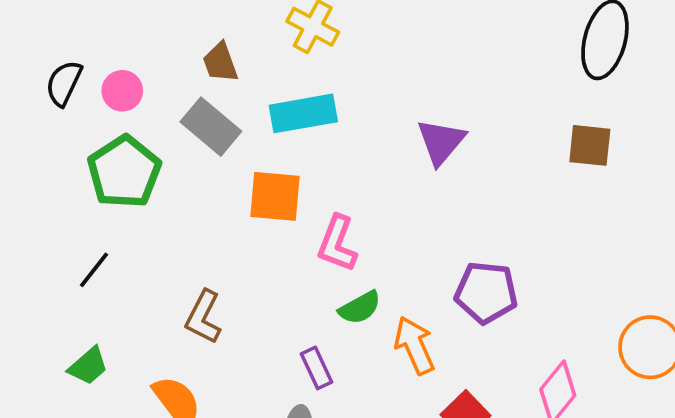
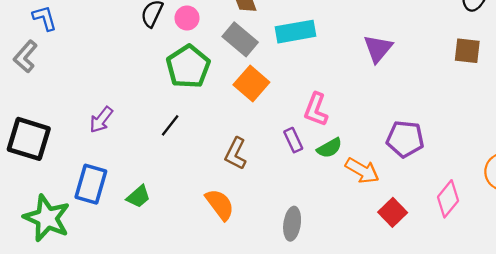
orange square: (275, 196) -> (251, 84), moved, turned 36
orange arrow: (415, 345) -> (362, 171), turned 144
green trapezoid: (88, 366) -> (138, 197), moved
purple rectangle: (316, 368) -> (293, 140), moved

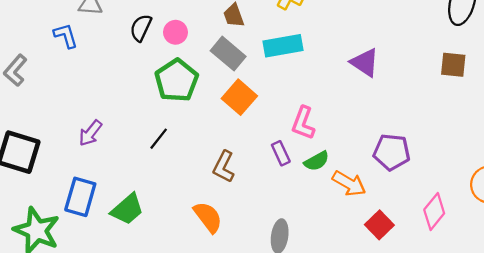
blue L-shape: (45, 18) -> (66, 36), moved
purple triangle: (378, 49) -> (365, 63), turned -36
green trapezoid: (138, 197) -> (127, 209), size x1.4

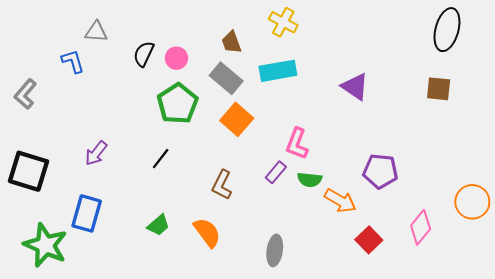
purple rectangle: (281, 153) -> (276, 172), turned 65
green semicircle: (317, 161) -> (310, 180), turned 35
green trapezoid: (127, 209) -> (159, 225), moved, size x0.7

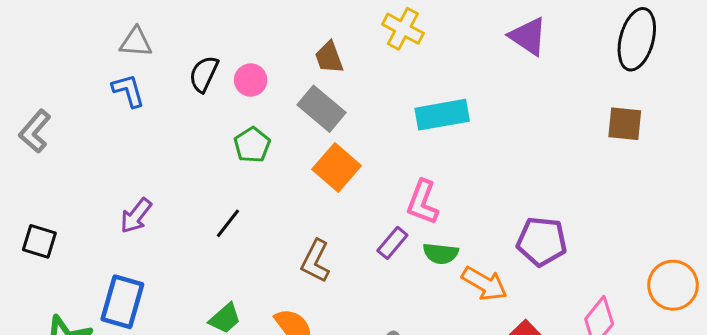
blue L-shape: (73, 61) -> (128, 91), moved
cyan rectangle: (278, 71) -> (442, 115), moved
purple triangle: (355, 87) -> (528, 36), moved
green pentagon: (178, 104) -> (252, 145), size x0.6
black square: (29, 171) -> (39, 241), size x0.6

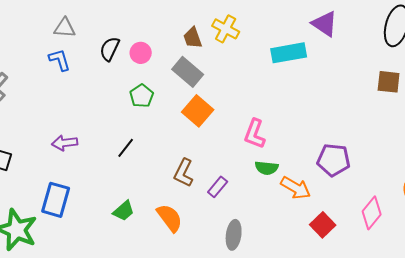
yellow cross: (403, 29) -> (226, 29), moved
cyan rectangle: (442, 115) -> (289, 53), moved
purple arrow: (136, 216) -> (65, 143), turned 45
purple rectangle: (392, 243) -> (218, 187), moved

